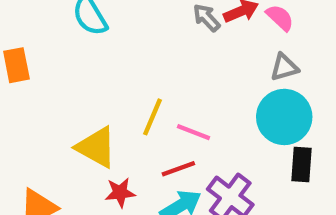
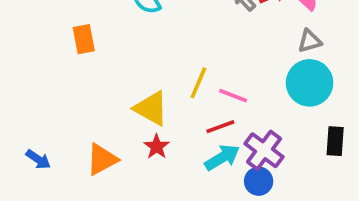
black rectangle: (301, 164) -> (335, 141), moved
red star: (120, 193) -> (157, 147), moved, turned -30

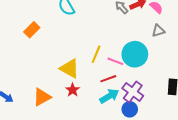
orange rectangle: (84, 39) -> (32, 30), turned 56
cyan circle: (310, 83) -> (135, 54), moved

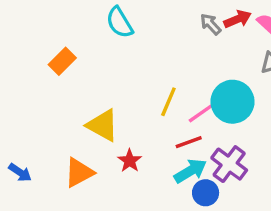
pink line: (115, 61) -> (200, 114), turned -56
yellow triangle: (70, 68) -> (103, 125), moved
blue circle: (130, 109) -> (206, 193), moved

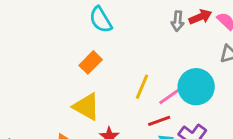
gray arrow: (211, 24) -> (178, 21), turned -132
orange rectangle: (62, 61) -> (91, 62), moved

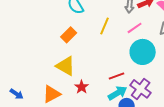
yellow line: (142, 87) -> (105, 26), moved
pink line: (169, 97) -> (135, 28), moved

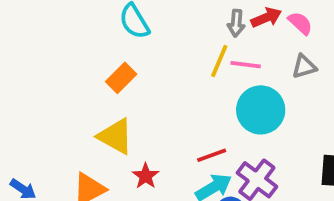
yellow line: (105, 26) -> (219, 61), moved
pink line: (135, 28) -> (246, 65), turned 42

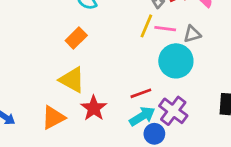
gray triangle: (304, 67) -> (192, 34), moved
red star: (146, 176) -> (94, 108), size x1.4

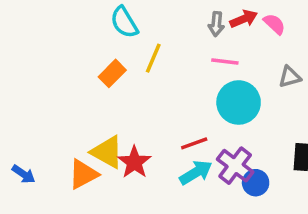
yellow line: (146, 26) -> (153, 58), moved
gray triangle: (192, 34) -> (290, 77), moved
yellow triangle: (72, 80) -> (107, 152), moved
blue circle: (154, 134) -> (256, 183), moved

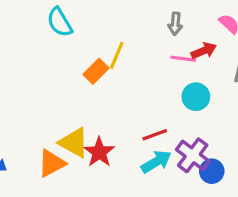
red arrow: (244, 19) -> (204, 51), moved
cyan semicircle: (124, 22) -> (60, 22), moved
orange rectangle: (112, 73) -> (96, 71), moved
cyan circle: (239, 102) -> (196, 97), size x0.7

